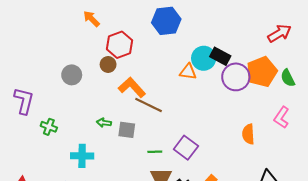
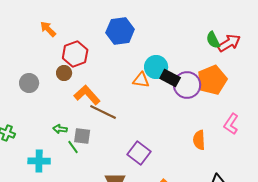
black rectangle: (220, 56) -> (170, 78), moved
green semicircle: (288, 78) -> (213, 40), moved
green line: (155, 152) -> (73, 147), moved, turned 56

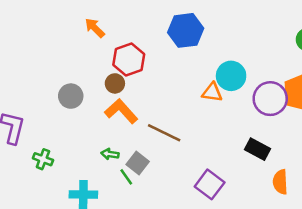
black rectangle: (170, 78) -> (258, 149), moved
orange L-shape: (87, 95) -> (121, 111), moved
gray square: (82, 136) -> (138, 163), turned 30
orange semicircle: (199, 140) -> (280, 182), moved

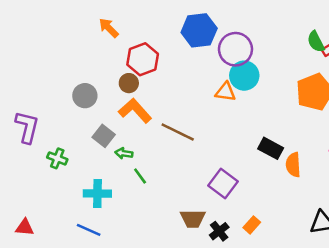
purple circle: (270, 99) -> (235, 49), moved
gray square: (138, 163) -> (104, 136), moved
orange semicircle: (280, 182) -> (293, 165), moved

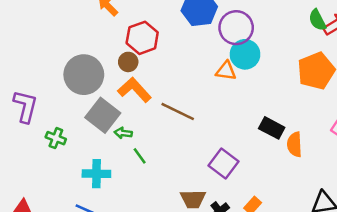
gray circle: (85, 96) -> (84, 75), size x1.6
gray square: (104, 136) -> (103, 115), size x1.5

